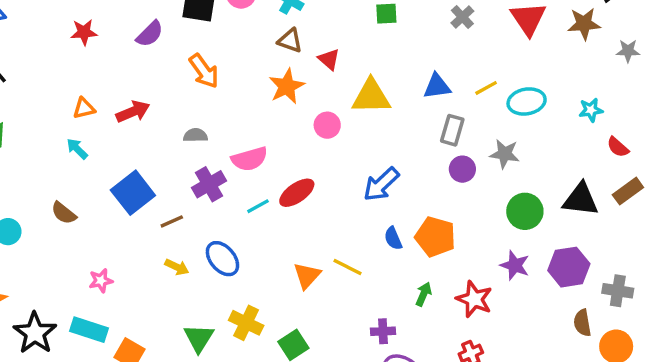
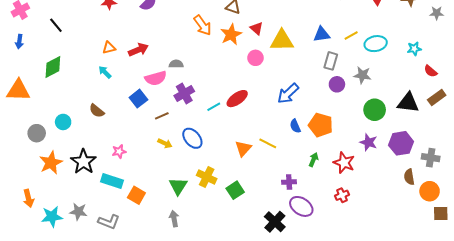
red triangle: (329, 59) -> (257, 28), moved
orange arrow: (204, 71) -> (203, 25), moved
pink semicircle: (249, 159) -> (156, 78), moved
blue square: (133, 193) -> (138, 99), size x0.7
black star: (35, 333) -> (83, 162), moved

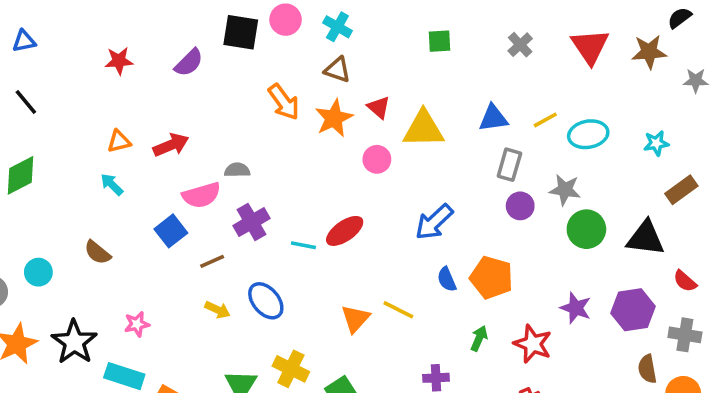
red semicircle: (431, 71) -> (685, 281), moved
brown rectangle: (437, 98) -> (681, 190), moved
cyan line: (214, 107) -> (303, 245), turned 40
green circle: (375, 110) -> (586, 229), moved

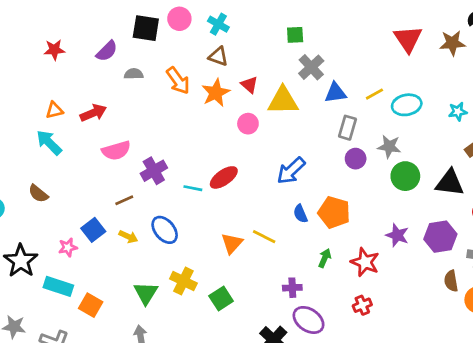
gray cross: (520, 45) -> (311, 67), moved, size x1.4
gray semicircle: (237, 170) -> (134, 74), moved
cyan arrow: (112, 184) -> (49, 142), size x1.5
blue square: (171, 231) -> (93, 230), moved

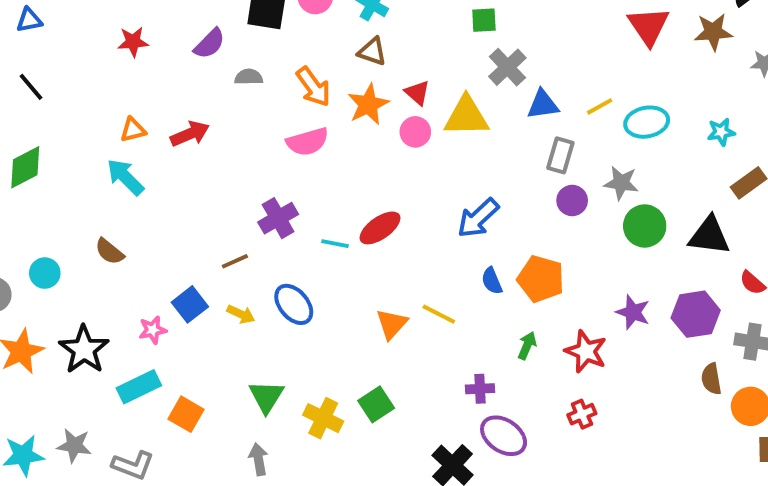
pink circle: (248, 124) -> (415, 132), moved
pink semicircle: (116, 151) -> (307, 142), moved
yellow cross: (183, 281) -> (323, 418), moved
cyan rectangle: (58, 286) -> (139, 387), turned -44

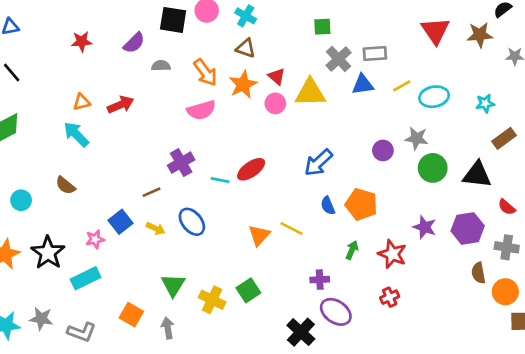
gray rectangle: (560, 155) -> (375, 54), moved, turned 70
orange square: (186, 414) -> (131, 315), moved

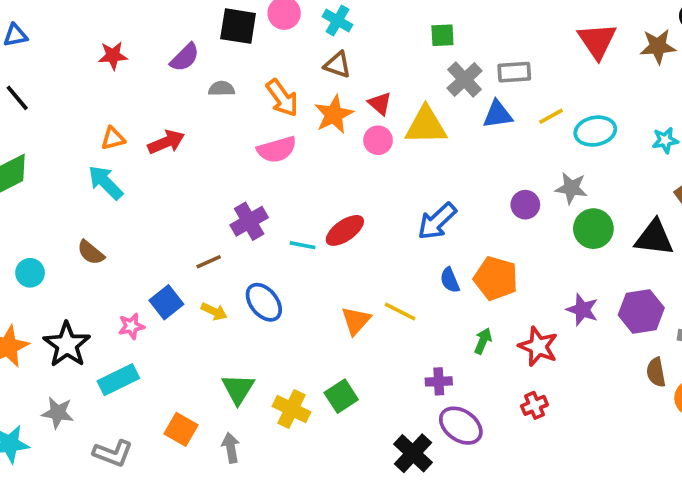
gray star: (41, 319) -> (58, 413), moved

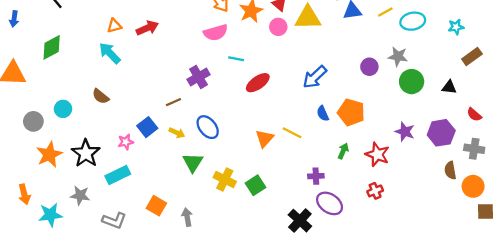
black triangle: (654, 238) -> (449, 87), size x0.6
cyan line: (303, 245) -> (236, 59), moved
green triangle: (238, 389) -> (193, 162), moved
yellow cross: (291, 409) -> (225, 180), moved

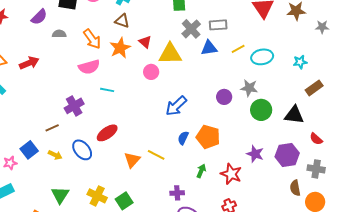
pink circle: (278, 27) -> (151, 72), moved
red ellipse: (258, 83) -> (107, 133), moved
black triangle: (449, 87) -> (294, 115), size x1.5
blue semicircle: (323, 113) -> (183, 138), turned 48
green triangle: (193, 162) -> (60, 195), moved

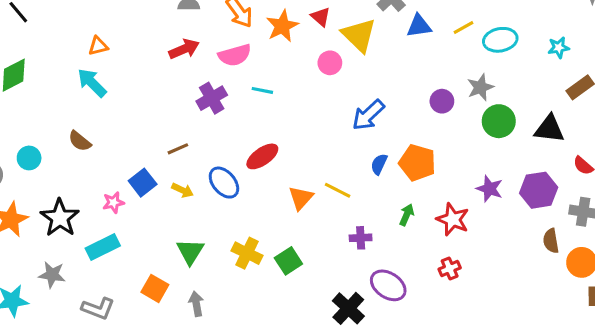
yellow triangle: (170, 54) -> (359, 35), turned 45
red arrow: (29, 63) -> (184, 49), moved
gray star: (249, 88) -> (480, 87), turned -30
purple cross: (74, 106) -> (212, 98), moved
purple cross: (177, 193) -> (361, 238), moved

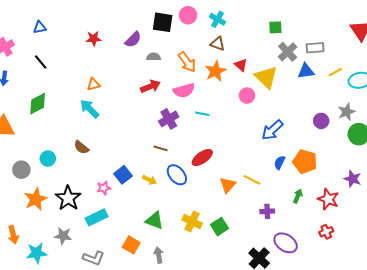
brown line: (178, 149) -> (161, 148), moved, turned 40
green triangle: (190, 252) -> (155, 220), turned -42

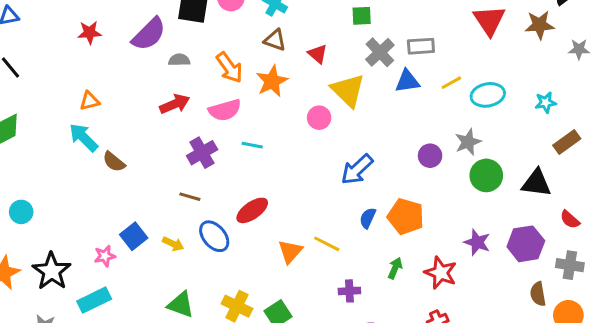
purple semicircle: (133, 40) -> (149, 34), size x1.4
red triangle: (241, 65) -> (318, 54), moved
brown semicircle: (81, 147) -> (114, 162), moved

